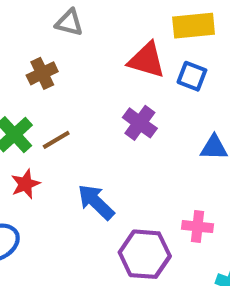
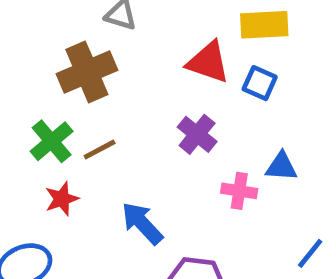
brown cross: (42, 73) -> (87, 72), size x1.6
pink cross: (197, 227) -> (239, 191), moved

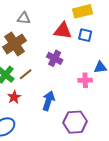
purple cross: (197, 134) -> (55, 58), moved
blue arrow: (142, 223) -> (48, 101), turned 72

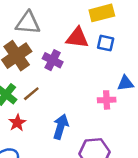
gray triangle: (24, 18) -> (28, 23), size x1.5
purple cross: (55, 58) -> (53, 60), moved

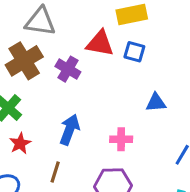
brown line: (31, 94) -> (55, 172), moved, turned -36
pink cross: (107, 100) -> (121, 139), moved
blue arrow: (61, 127) -> (70, 130), moved

